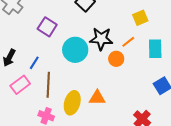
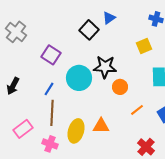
orange line: (128, 42) -> (137, 110), moved
blue line: (34, 63) -> (49, 89), moved
pink rectangle: (20, 85) -> (23, 129), moved

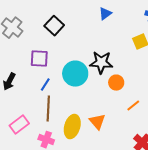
black square: (89, 30) -> (54, 26), moved
purple square: (51, 55) -> (39, 59), moved, turned -30
orange triangle: (101, 126) -> (97, 122), turned 48

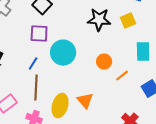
purple square: (39, 59) -> (39, 34), moved
black star: (101, 63) -> (99, 20), moved
orange line: (133, 106) -> (122, 76), moved

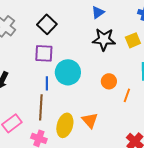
blue line: (33, 64) -> (47, 83), moved, turned -32
orange line: (122, 76) -> (127, 95), turned -32

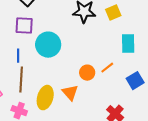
orange circle: (109, 81) -> (87, 73), moved
blue line: (47, 83) -> (18, 56), moved
orange line: (127, 95) -> (107, 68), turned 32

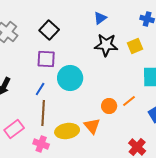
blue line: (18, 56) -> (40, 89), turned 32
yellow ellipse: (45, 98) -> (67, 131), turned 65

